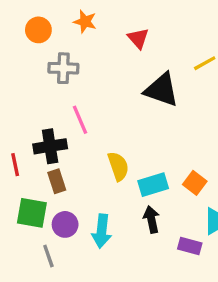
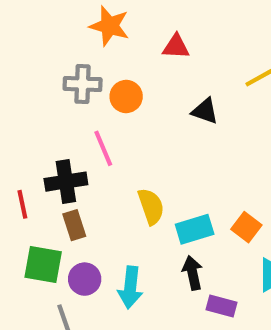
orange star: (85, 22) -> (110, 26), size x1.4
orange circle: (38, 30) -> (126, 96), moved
red triangle: (138, 38) -> (176, 47), turned -45
black triangle: (161, 90) -> (205, 111), size x0.6
purple rectangle: (190, 246) -> (222, 306), moved

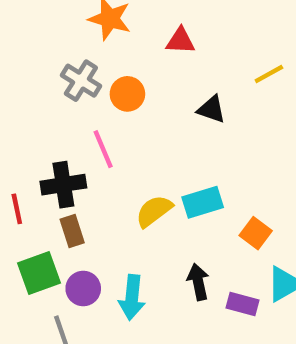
gray cross: (83, 84) -> (81, 81), turned 30
yellow semicircle: (151, 206) -> (154, 211), turned -108
cyan rectangle: (195, 229) -> (203, 202), moved
green square: (43, 265) -> (39, 273), turned -30
purple rectangle: (222, 306) -> (242, 304), moved

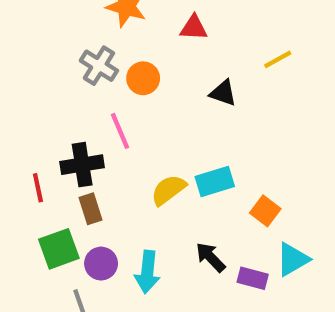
black arrow: (198, 282) -> (210, 257), turned -32

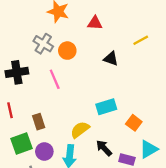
black cross: (82, 165) -> (17, 72), moved
yellow semicircle: (168, 190) -> (80, 130), moved

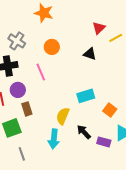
red triangle: (95, 23) -> (99, 28), moved, turned -48
gray cross: (43, 44) -> (17, 41), moved
yellow semicircle: (80, 130) -> (63, 116), turned -30
purple circle: (44, 151) -> (18, 90), moved

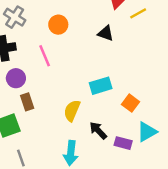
cyan arrow: (54, 139) -> (71, 153), moved

